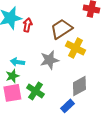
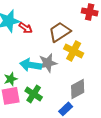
red arrow: (27, 25) -> (26, 28), turned 112
cyan arrow: (17, 62) -> (31, 65), moved, size x1.5

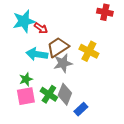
brown trapezoid: (60, 32) -> (58, 47), moved
cyan arrow: (31, 65) -> (37, 54), moved
gray diamond: (78, 89) -> (65, 94), moved, turned -40

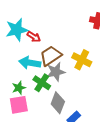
green cross: (49, 94) -> (42, 83), moved

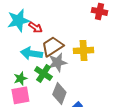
yellow cross: (82, 60) -> (83, 50), turned -30

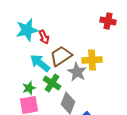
red arrow: (35, 27) -> (44, 37), turned 32
cyan arrow: (31, 53) -> (40, 63), turned 30
gray star: (57, 62) -> (77, 72), moved, turned -30

